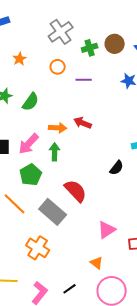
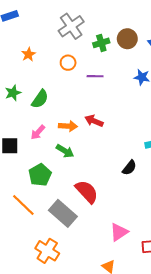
pink arrow: (29, 144) -> (38, 132), moved, size x0.7
green arrow: (55, 152) -> (65, 151), turned 120

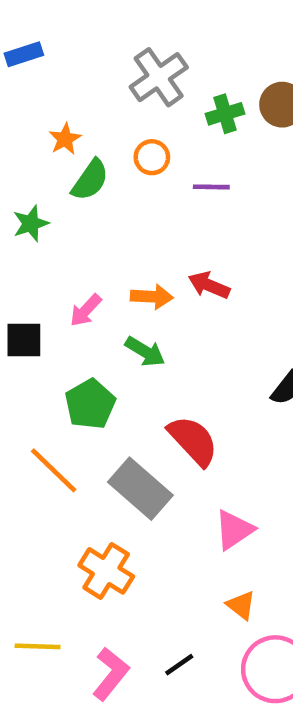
green semicircle: (40, 99) -> (90, 180), moved
pink triangle: (119, 232) -> (234, 530), moved

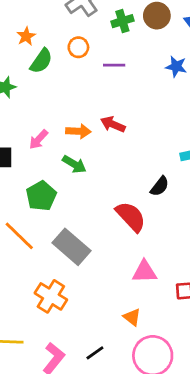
red semicircle: (193, 441) -> (131, 217), moved
pink triangle: (234, 530) -> (144, 272), moved, turned 32

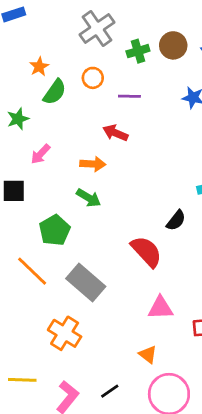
red arrow: (113, 124) -> (115, 133), moved
pink arrow: (38, 139) -> (41, 154), moved

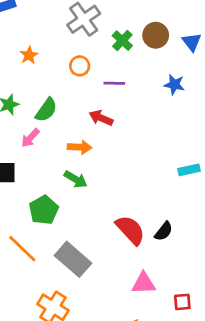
green cross: (138, 51) -> (122, 41), turned -30
green semicircle: (55, 92) -> (46, 110), moved
black semicircle: (176, 220) -> (164, 231), moved

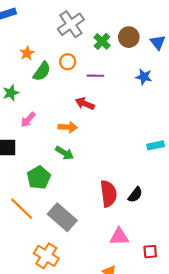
green semicircle: (46, 110) -> (42, 71), moved
red semicircle: (130, 230) -> (108, 194), turned 36

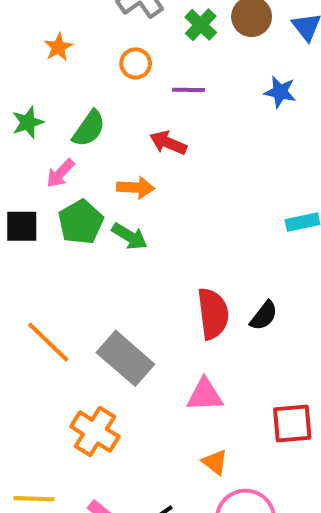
green semicircle: (42, 71) -> (89, 129), moved
green pentagon: (39, 178) -> (81, 222), moved
pink triangle: (119, 237) -> (205, 395), moved
red square: (150, 252) -> (292, 423), size x1.5

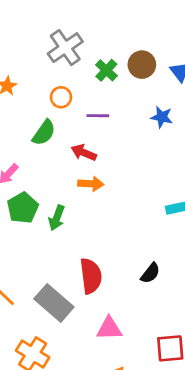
green semicircle: (89, 129) -> (44, 133), moved
orange arrow: (136, 188) -> (91, 184), moved
green arrow: (130, 236) -> (57, 218), turned 80
red semicircle: (213, 314) -> (91, 276), moved

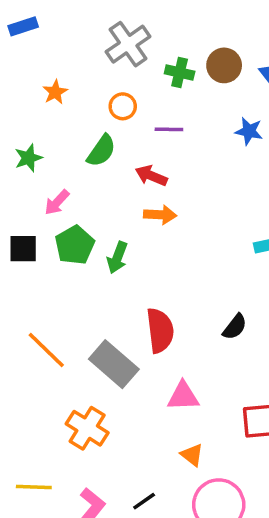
green cross: (106, 70) -> (180, 73), turned -30

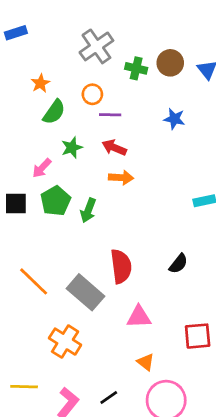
purple line: (169, 129) -> (110, 115), moved
blue star: (249, 131) -> (174, 119), moved
green semicircle: (101, 151) -> (54, 112), moved
green star: (28, 158) -> (72, 148), moved

